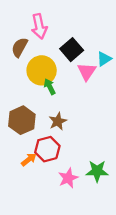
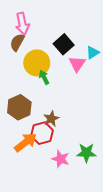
pink arrow: (39, 26) -> (22, 24), moved
brown star: (58, 121) -> (51, 119), moved
orange arrow: (29, 160) -> (25, 142), size x1.6
pink star: (68, 178) -> (61, 159), turned -30

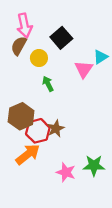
black square: (64, 44) -> (61, 38), moved
yellow circle: (37, 63) -> (39, 58), moved, size x0.6
red hexagon: (42, 133) -> (38, 131), moved

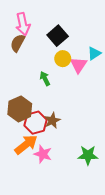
yellow circle: (39, 58) -> (63, 59), moved
pink star: (66, 172) -> (43, 154), moved

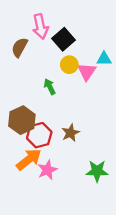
pink arrow: (23, 24) -> (40, 26), moved
cyan triangle: (94, 53) -> (104, 59), turned 32
brown star: (52, 121) -> (70, 133), moved
pink star: (43, 154) -> (47, 170), turned 30

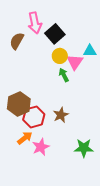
green arrow: (50, 87) -> (64, 75), moved
orange arrow: (29, 159) -> (25, 138), size x0.7

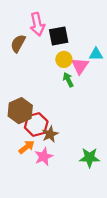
black square: (55, 34) -> (59, 36), turned 30
brown star: (61, 115) -> (50, 134), moved

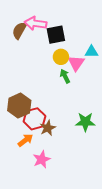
pink arrow: (37, 24) -> (36, 23), turned 110
brown semicircle: (18, 43) -> (19, 30), moved
pink star: (44, 157) -> (42, 159), moved
green star: (90, 158) -> (85, 122), moved

